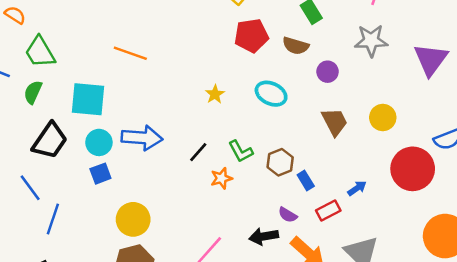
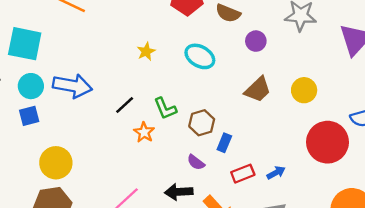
brown trapezoid: (335, 122) -> (258, 90), turned 68
orange star: (221, 178) -> (144, 132), turned -30
blue rectangle: (306, 180) -> (224, 143), turned 48
blue arrow: (357, 188) -> (276, 173), moved
purple semicircle: (288, 215) -> (196, 162), moved

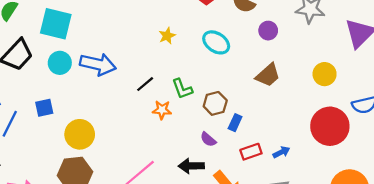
yellow circle: (304, 90) -> (325, 74), moved
blue square: (29, 116) -> (44, 108), moved
orange star: (144, 132) -> (162, 110), turned -30

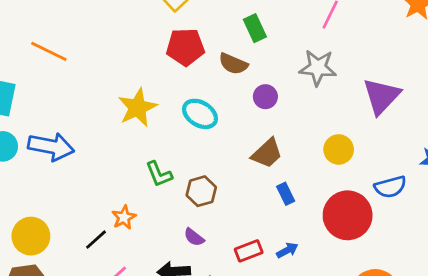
yellow star: (167, 36) -> (137, 108), size x1.8
black line: (145, 84) -> (96, 240), moved
orange star: (162, 110) -> (124, 217), moved, turned -30
blue rectangle: (235, 123) -> (286, 194), moved, turned -49

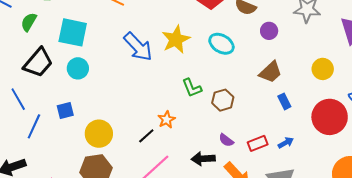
blue arrow: (51, 147) -> (138, 47), moved, turned 36
purple semicircle: (194, 237) -> (226, 140), moved

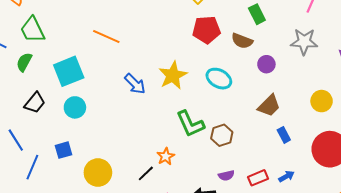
cyan square: (73, 32) -> (69, 71), turned -32
blue arrow: (138, 47) -> (135, 84), size x0.7
black trapezoid: (38, 63) -> (35, 103), size x0.7
green L-shape: (192, 88) -> (190, 124), size x1.4
purple semicircle: (226, 140) -> (226, 176), turned -49

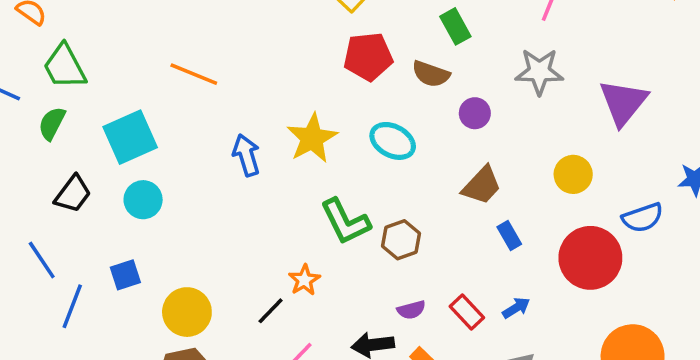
blue arrow: (135, 84) -> (246, 155), turned -150
red rectangle: (258, 178) -> (467, 312), turned 72

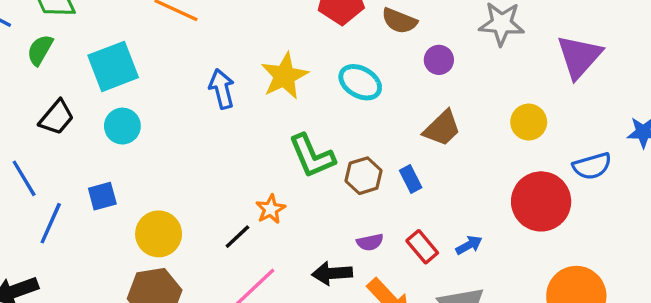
blue rectangle: (509, 236) -> (411, 179), moved

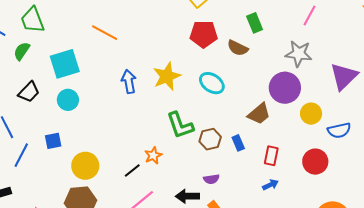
purple circle: (439, 60) -> (285, 88), moved, size x1.8
blue semicircle: (592, 166) -> (339, 130), moved
red circle: (541, 201) -> (315, 162), size x0.7
red rectangle: (422, 247) -> (271, 156), moved, turned 48

